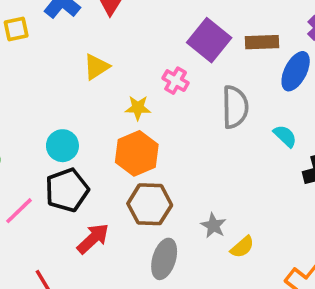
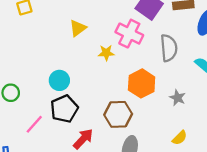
pink cross: (176, 81) -> (129, 34), size x1.6
orange hexagon: (137, 153) -> (142, 83), moved
gray star: (213, 226) -> (178, 98), moved

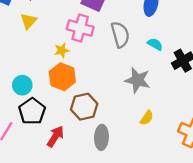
yellow triangle: (78, 28) -> (29, 21), moved
orange hexagon: (142, 83) -> (62, 77), moved
gray star: (178, 98) -> (138, 80), size x1.6

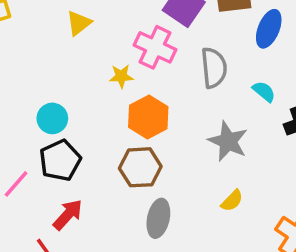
orange hexagon: (62, 77) -> (148, 117), moved
red arrow: (55, 136) -> (68, 215), moved

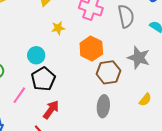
yellow star: (121, 76) -> (58, 28), moved
brown hexagon: (140, 167) -> (109, 72), moved
yellow semicircle: (232, 201) -> (145, 100), moved

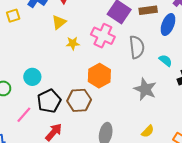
yellow star: (58, 28) -> (73, 43), moved
cyan circle: (36, 55) -> (32, 77), moved
brown hexagon: (109, 72) -> (79, 100), moved

